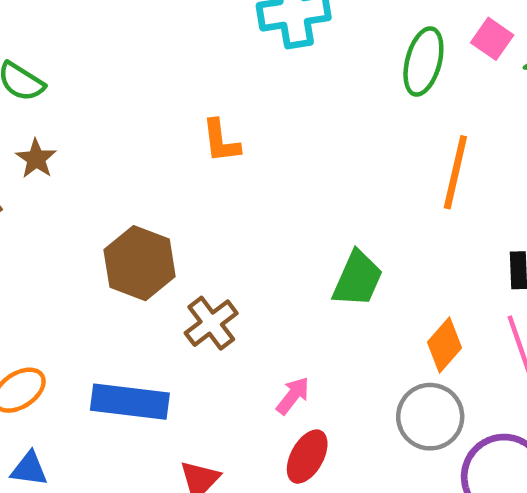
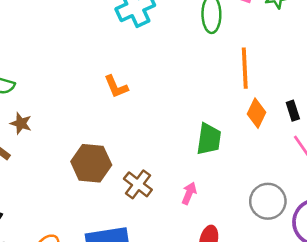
orange diamond: (444, 345) -> (256, 113), moved
pink arrow: (293, 396) -> (189, 193), moved

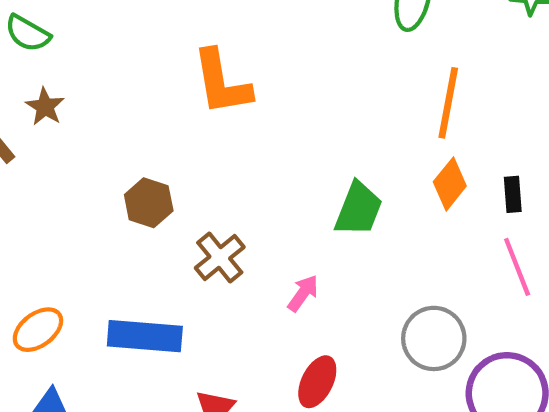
orange L-shape: (116, 87) -> (222, 82), size x1.6
brown hexagon: (91, 163) -> (149, 203), size x0.7

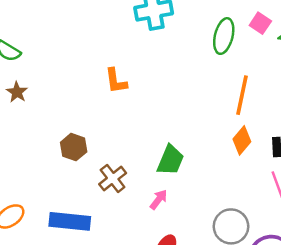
orange L-shape: (222, 82) -> (116, 81), size x0.7
green trapezoid: (359, 209) -> (170, 160), moved

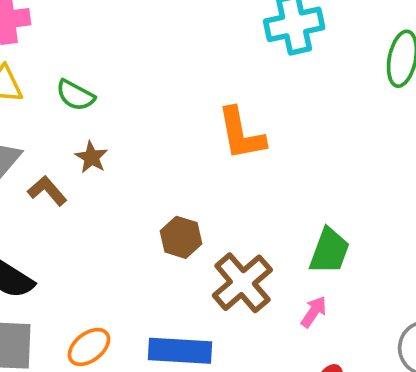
orange L-shape: (116, 81) -> (241, 134), size x1.4
brown cross: (113, 179) -> (242, 283), size x1.4

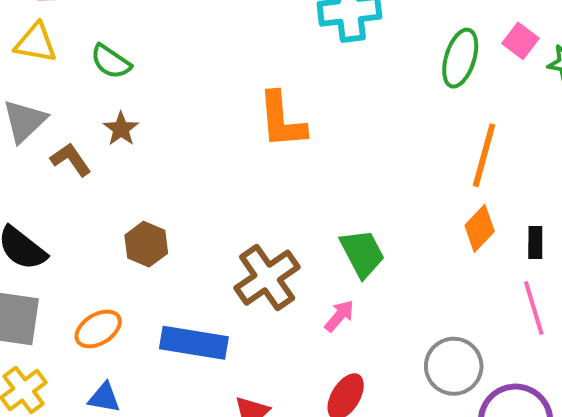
brown hexagon: (181, 237) -> (146, 244), moved
green trapezoid: (329, 251) -> (362, 253), turned -54

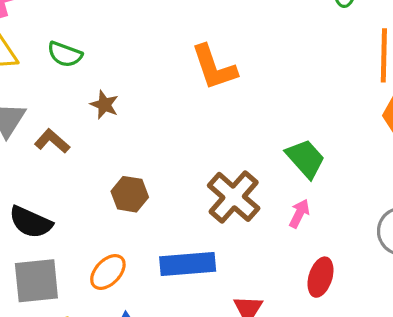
brown star: (121, 129) -> (104, 105), moved

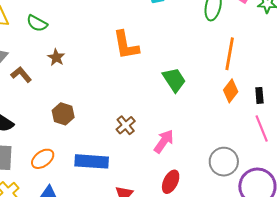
green trapezoid: (305, 159) -> (174, 80), moved
brown cross: (234, 197) -> (126, 125), size x0.6
pink arrow: (299, 213) -> (164, 141), size x1.4

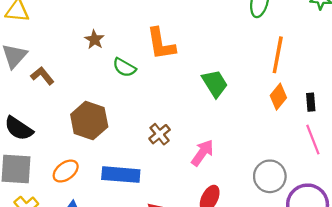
green semicircle: (37, 23) -> (124, 67), moved
brown star: (56, 57) -> (94, 40), moved
brown hexagon: (63, 114) -> (89, 121), size x1.5

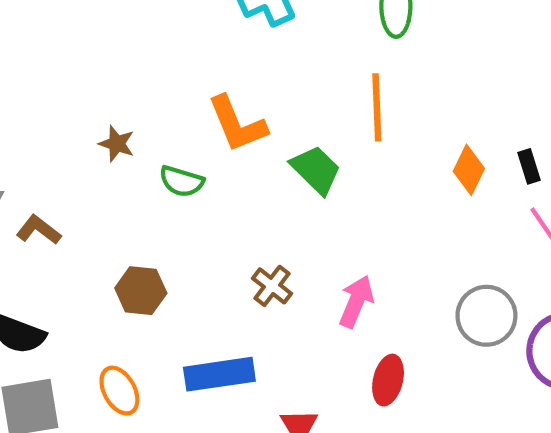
orange line: (278, 55) -> (377, 107), moved
green trapezoid: (215, 83) -> (316, 170), moved
brown hexagon: (89, 121) -> (141, 291), size x0.7
orange ellipse: (66, 171) -> (119, 391), turned -70

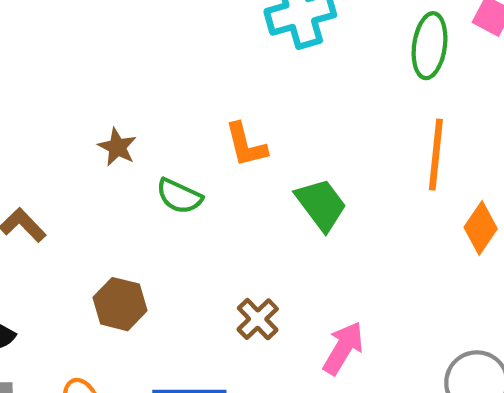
orange line: (377, 107) -> (436, 155), moved
orange L-shape: (237, 124) -> (246, 145), size x0.7

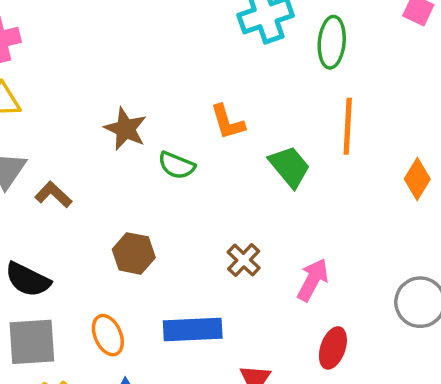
green ellipse: (430, 46) -> (332, 42), moved
brown star: (117, 147) -> (125, 129), size x1.4
orange line: (436, 155) -> (348, 126), moved

